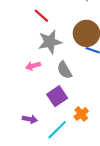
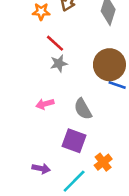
gray star: (50, 42) -> (59, 63), moved, size x0.6
purple square: (57, 96) -> (74, 141), turned -36

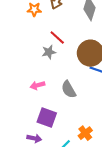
red line: (55, 43) -> (57, 37), moved
purple square: (74, 141) -> (47, 118), moved

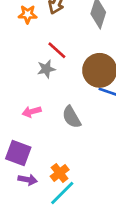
purple square: (47, 118) -> (18, 153), moved
orange cross: (85, 133) -> (60, 173), moved

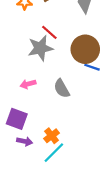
gray star: (46, 69) -> (40, 48), size x1.6

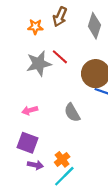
gray star: (40, 48) -> (39, 64), moved
pink arrow: (28, 84) -> (30, 110), moved

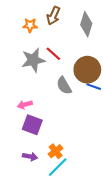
gray semicircle: (72, 113) -> (64, 86), moved
purple square: (28, 143) -> (32, 125), moved

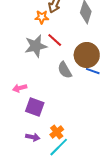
orange star: (30, 25) -> (42, 17), moved
pink arrow: (25, 105) -> (20, 88), moved

